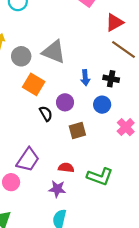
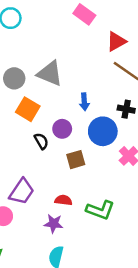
black cross: (111, 79) -> (126, 109), moved
blue circle: (102, 105) -> (103, 131), size x1.5

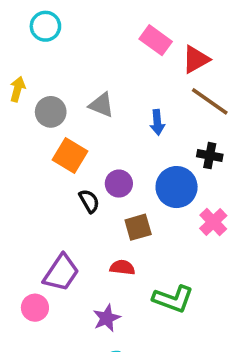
pink rectangle: (84, 14) -> (156, 40), moved
gray triangle: (50, 73) -> (101, 105), size x0.7
blue arrow: (84, 102) -> (157, 122), moved
red semicircle: (63, 200) -> (122, 267), moved
purple star: (54, 224) -> (107, 318), turned -30

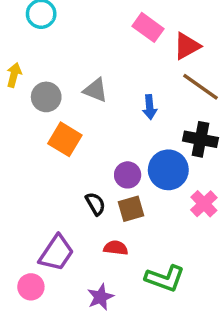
black cross: (210, 156) -> (201, 139), size x1.4
purple circle: (119, 184) -> (128, 175), moved
black semicircle: (89, 201) -> (95, 204), moved

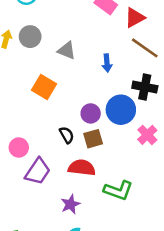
gray circle: (46, 97) -> (30, 37), moved
red semicircle: (116, 248) -> (82, 168), size x1.5
pink circle: (31, 287) -> (19, 148), moved

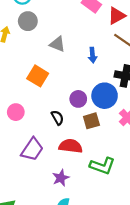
gray circle: (30, 37) -> (28, 21), moved
brown square: (93, 139) -> (91, 121), moved
pink circle: (19, 148) -> (16, 112), moved

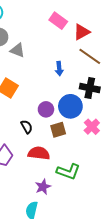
gray triangle: (57, 44) -> (17, 50), moved
purple star: (61, 178) -> (43, 187), moved

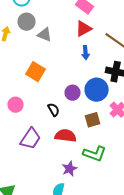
red triangle: (82, 32) -> (84, 29), moved
brown square: (58, 130) -> (93, 120), moved

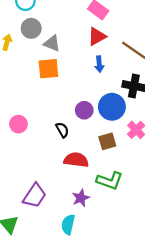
orange square: (36, 72) -> (48, 69), moved, turned -36
purple trapezoid: (31, 139) -> (35, 196), moved

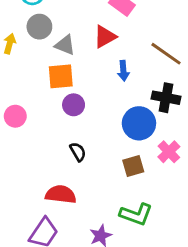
red triangle: (97, 36) -> (105, 37), moved
purple circle: (84, 110) -> (74, 105), moved
pink circle: (18, 124) -> (15, 116), moved
red semicircle: (76, 160) -> (61, 194), moved

